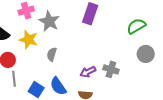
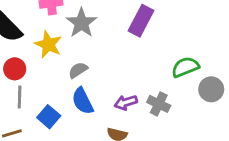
green semicircle: (136, 26) -> (185, 67), moved
gray semicircle: (52, 54) -> (78, 70), turned 32
blue semicircle: (58, 86) -> (83, 101), moved

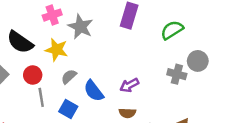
green semicircle: (185, 67) -> (172, 30), moved
gray semicircle: (78, 70) -> (69, 77), moved
gray cross: (159, 104) -> (177, 74), moved

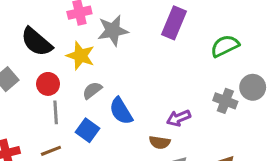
gray star: (80, 27) -> (113, 30), turned 30
purple arrow: (129, 85) -> (179, 118), moved

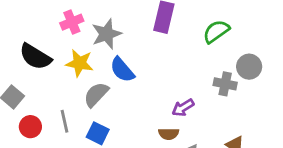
red circle: (48, 84) -> (30, 127), moved
gray semicircle: (92, 90) -> (96, 94), size x1.4
blue semicircle: (121, 111) -> (122, 70), moved

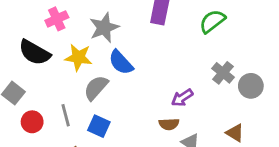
pink cross: (72, 22) -> (57, 19), moved
gray circle: (249, 67) -> (251, 86), moved
gray cross: (225, 84) -> (223, 73), turned 30

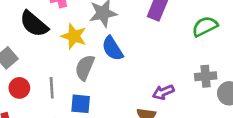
gray cross: (223, 73) -> (206, 76), turned 35
gray semicircle: (96, 88) -> (85, 68), turned -30
blue square: (99, 126) -> (81, 104), turned -30

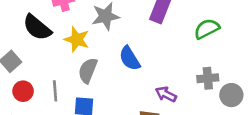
blue semicircle: (112, 48) -> (130, 58), moved
purple arrow: (163, 92) -> (166, 94), turned 50

